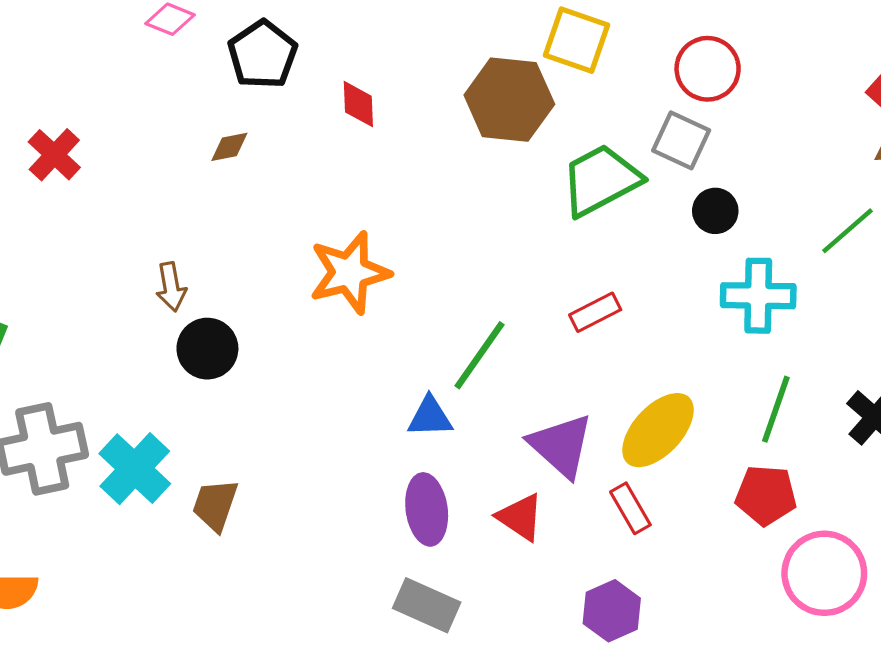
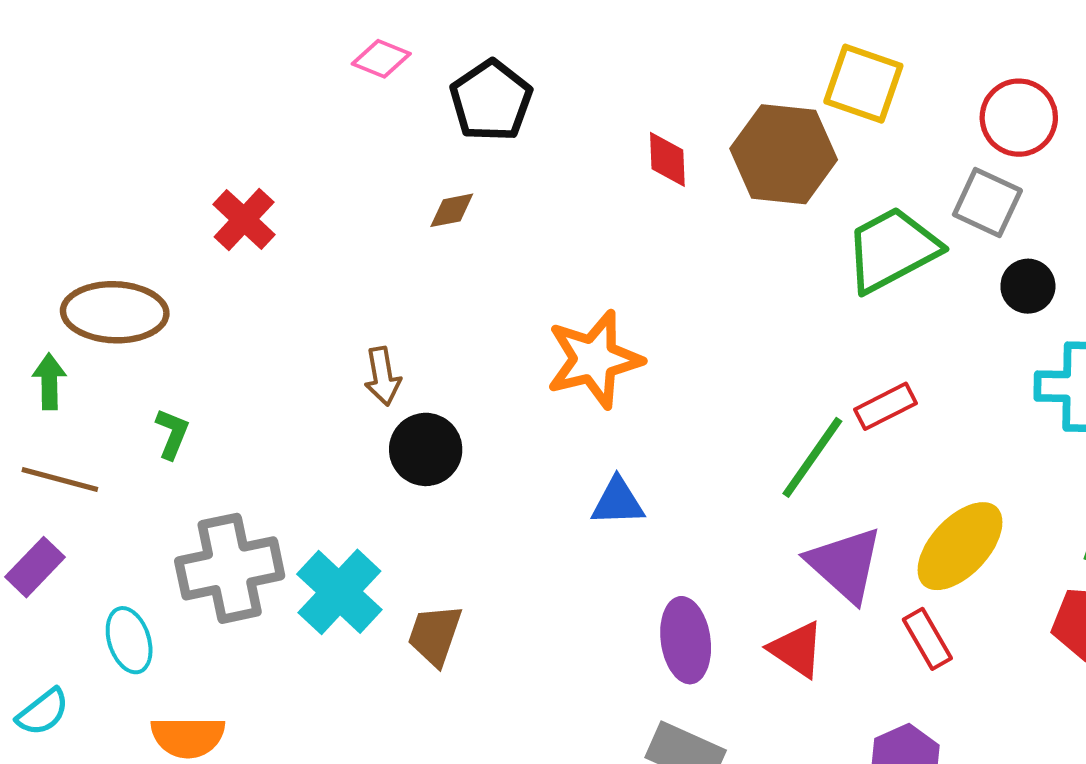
red diamond: (358, 104) -> (667, 159), moved
green line: (480, 355) -> (812, 457), moved
blue triangle: (430, 417) -> (618, 502), moved

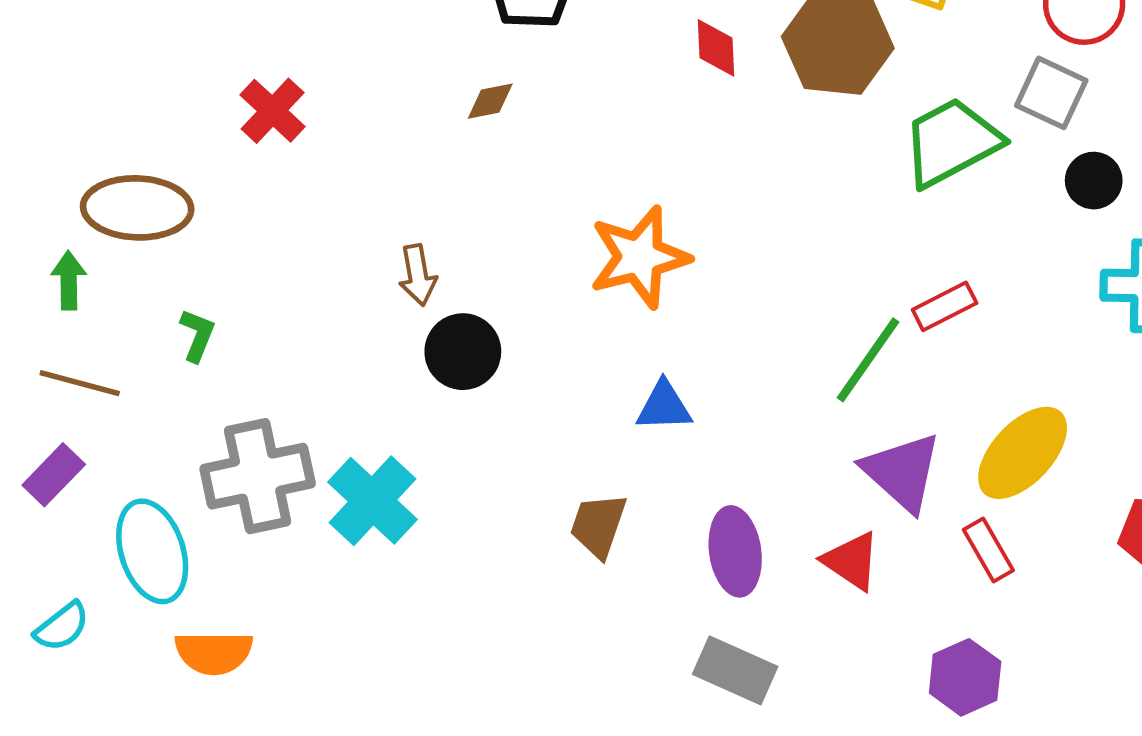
brown trapezoid: (435, 635) -> (598, 525), moved
cyan ellipse: (129, 640) -> (152, 551), size x1.5

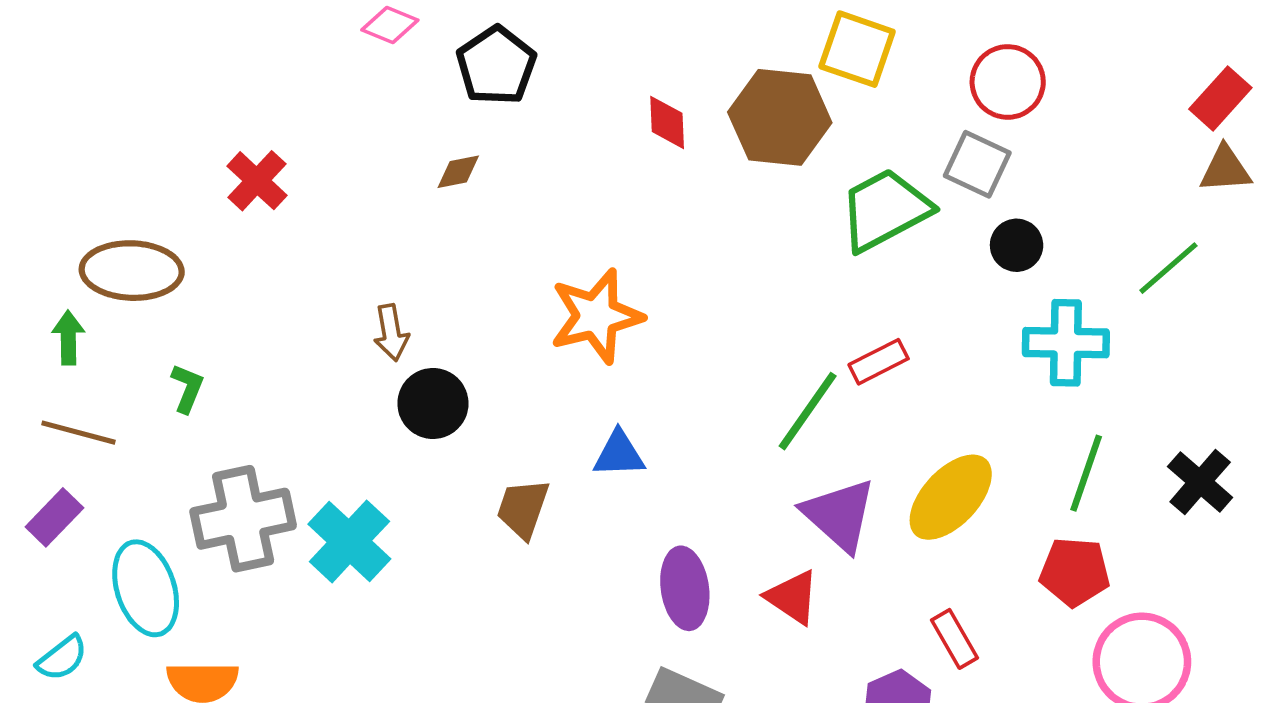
brown trapezoid: (598, 525) -> (523, 509), moved
red rectangle: (988, 550) -> (954, 639), moved

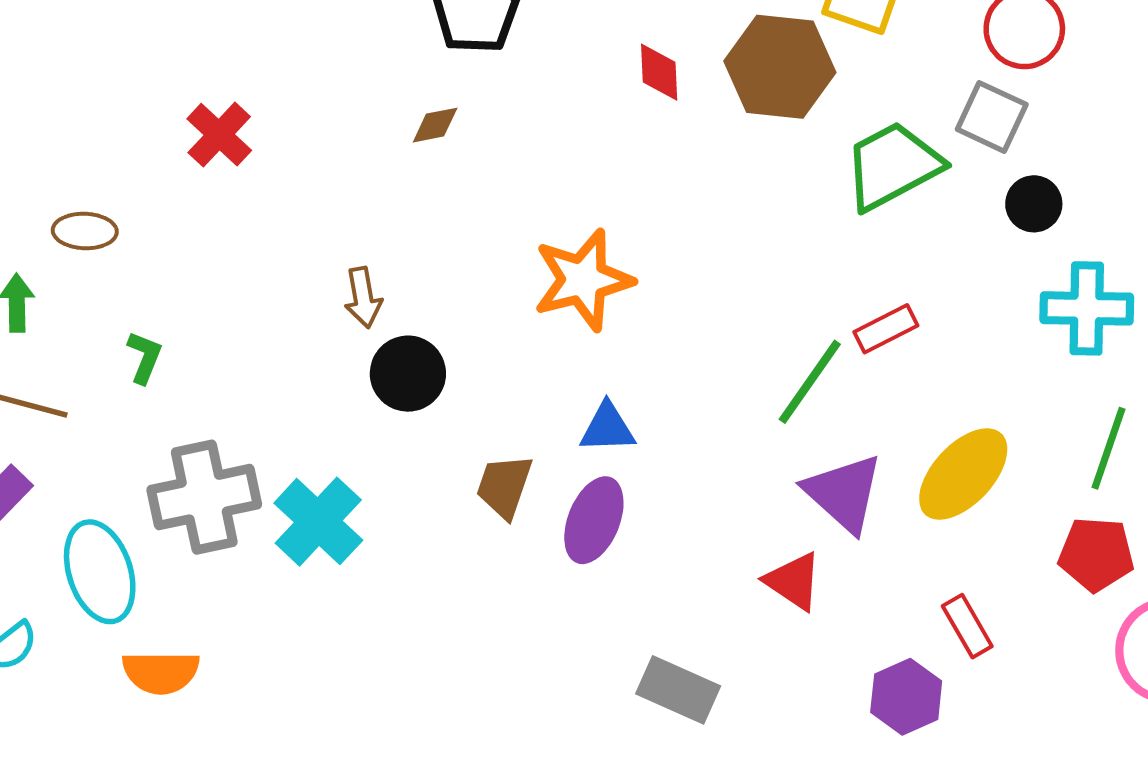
brown ellipse: (132, 271) -> (85, 231), size x0.6
purple ellipse: (685, 588) -> (594, 520), moved, turned 30

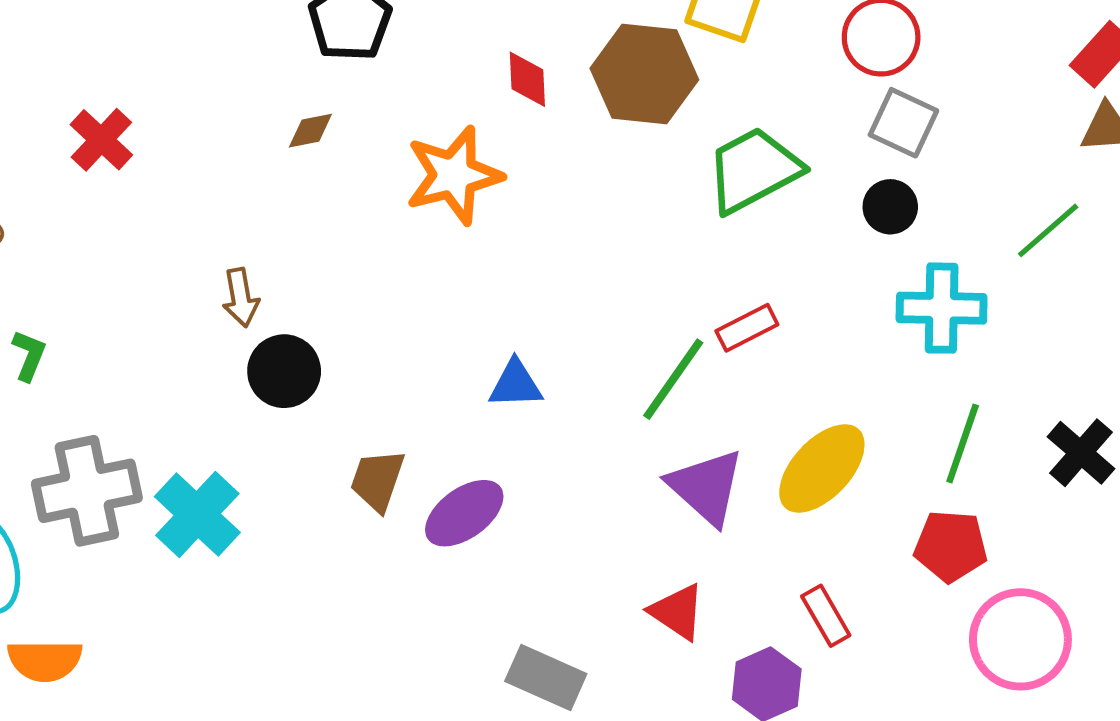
gray square: (992, 117) -> (903, 123), moved
orange star: (583, 280) -> (454, 175), moved
blue triangle: (607, 428) -> (516, 384), moved
purple ellipse: (594, 520) -> (464, 513), turned 32
red triangle: (793, 581) -> (677, 612), moved

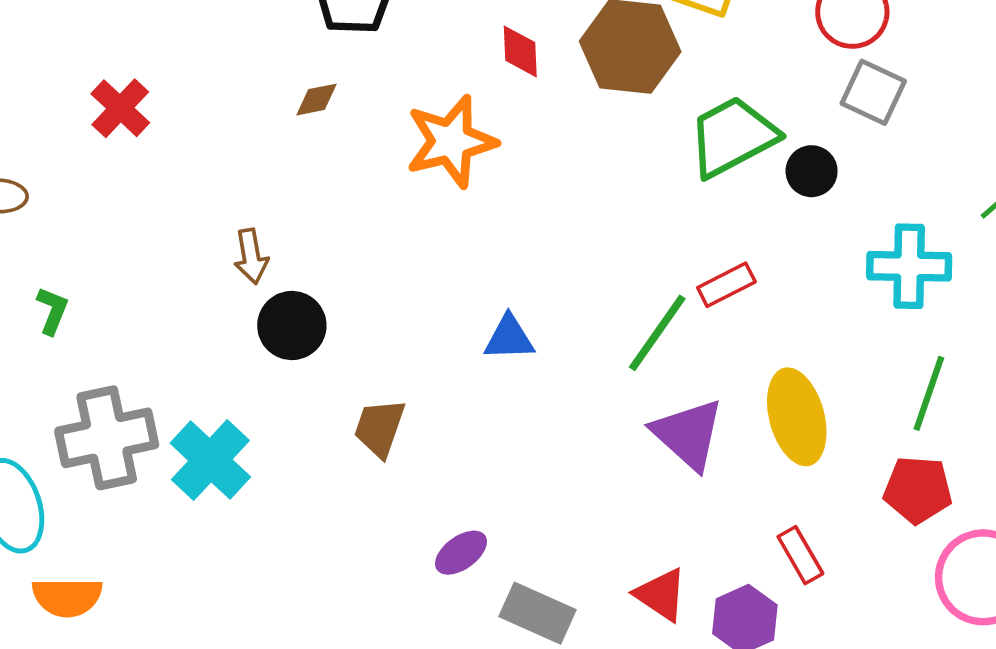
black circle: (890, 207) -> (812, 171), moved
yellow ellipse: (822, 468) -> (797, 417), turned -58
purple ellipse: (464, 513) -> (461, 553), moved, size x0.7
red triangle: (677, 612) -> (661, 595), moved

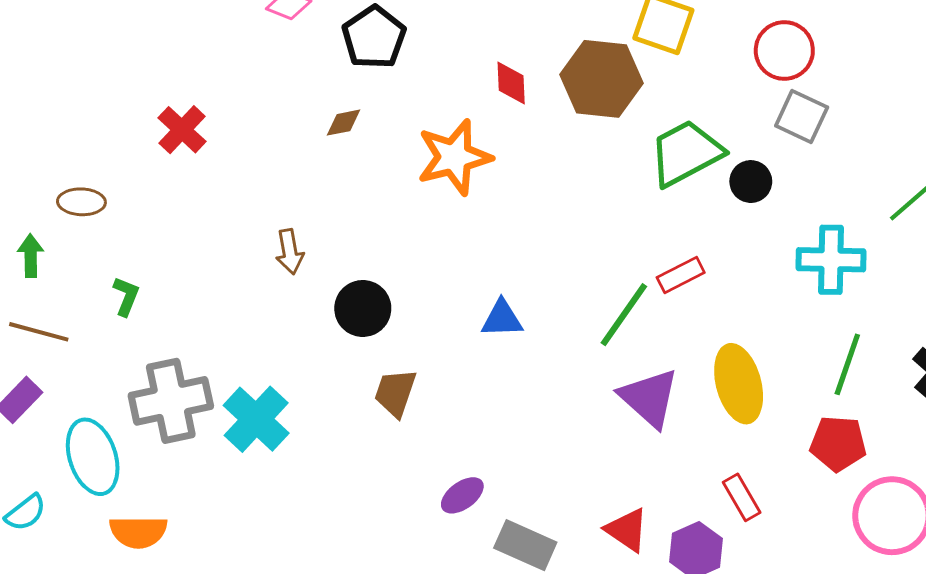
black circle: (292, 325) -> (363, 308), moved

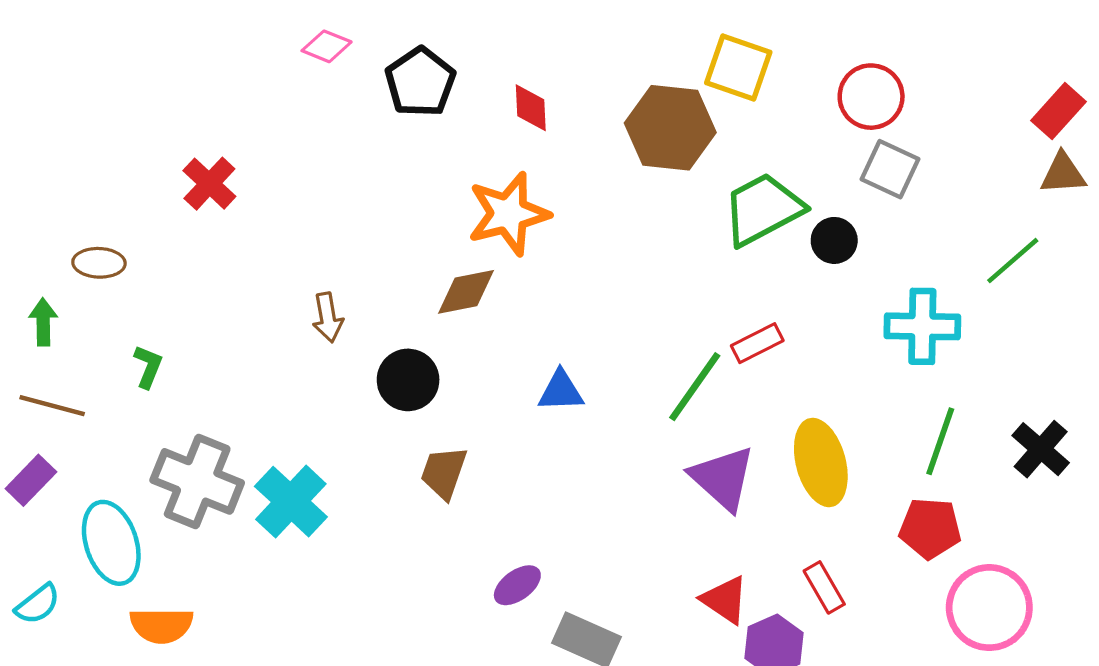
red diamond: (511, 83) -> (531, 108), moved
brown diamond: (343, 123) -> (466, 292), moved, size x1.5
gray cross: (171, 401) -> (197, 481), turned 34
red triangle: (627, 530) -> (725, 600), moved

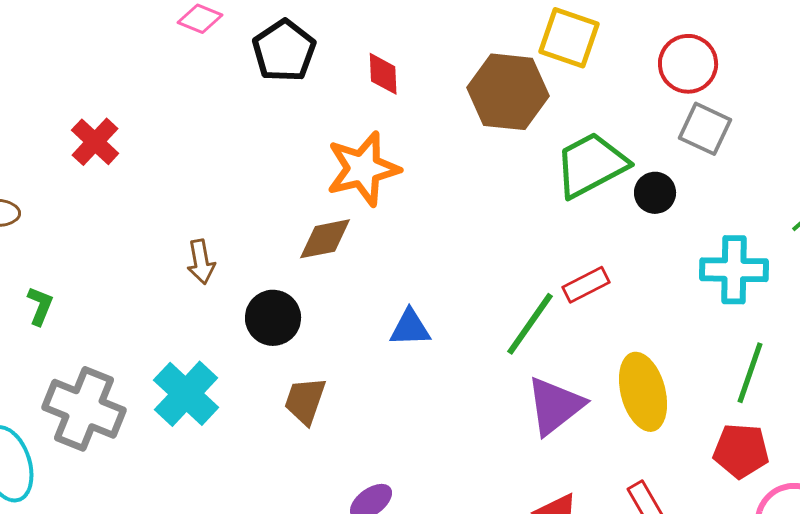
purple triangle: (723, 478) -> (555, 406), turned 40
cyan cross: (291, 502) -> (186, 394), moved

